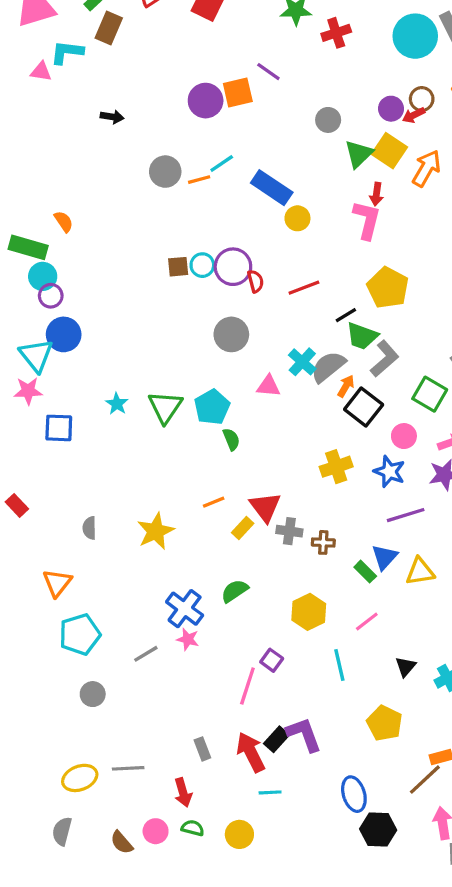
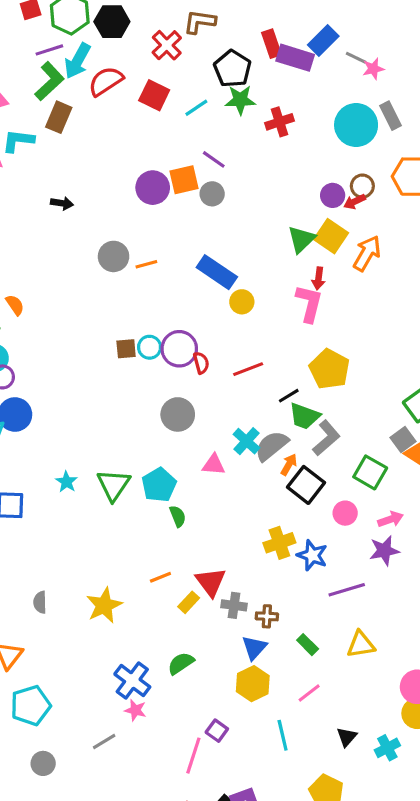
gray circle: (328, 120) -> (212, 194), moved
cyan line: (222, 163) -> (196, 108), moved
blue star: (389, 472) -> (312, 555), moved
blue triangle: (385, 557) -> (254, 648), moved
gray line: (146, 654) -> (104, 742), moved

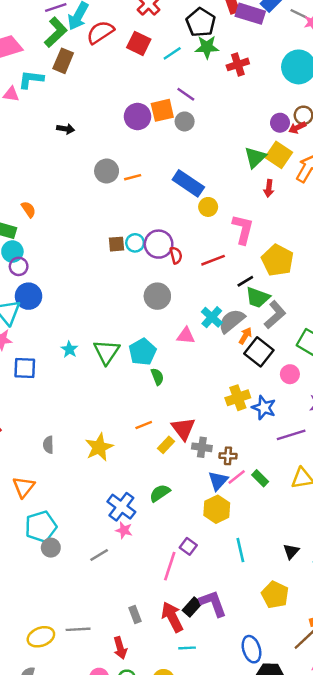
pink L-shape: (309, 303) -> (243, 229), moved
pink line: (309, 693) -> (237, 477), moved
gray circle: (43, 763) -> (51, 548), moved

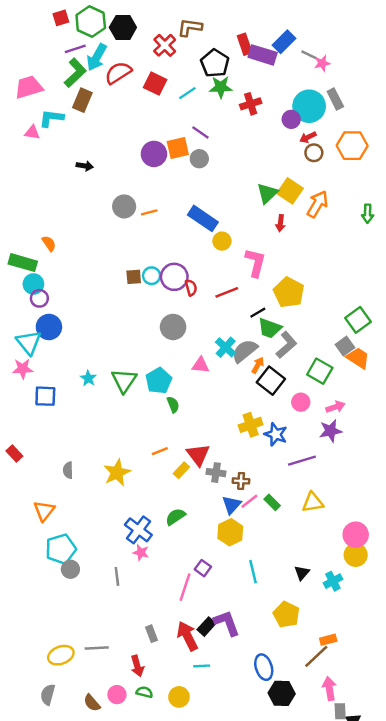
purple circle: (280, 123) -> (291, 119), moved
red arrow: (297, 128) -> (308, 137), moved
gray line: (99, 555) -> (117, 576), turned -66

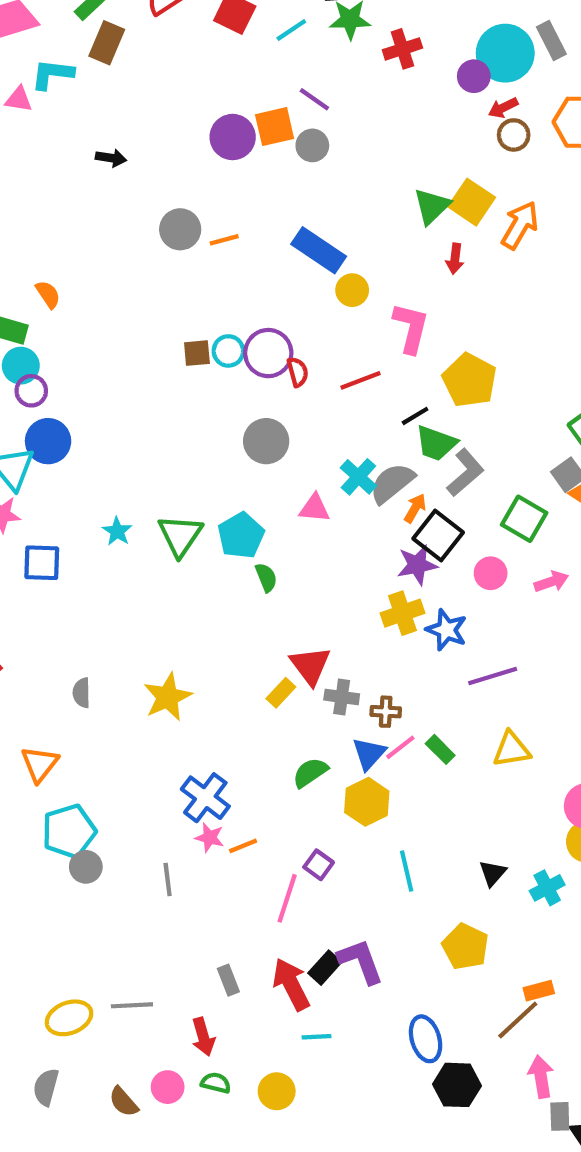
purple star: (331, 431) -> (417, 565), moved
orange line: (160, 451) -> (243, 846), moved
green semicircle: (175, 517) -> (310, 772), moved

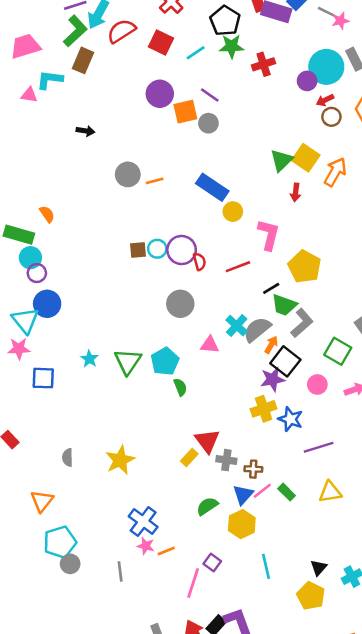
purple circle: (233, 137) -> (160, 94), moved
yellow pentagon: (465, 947) -> (311, 596), moved

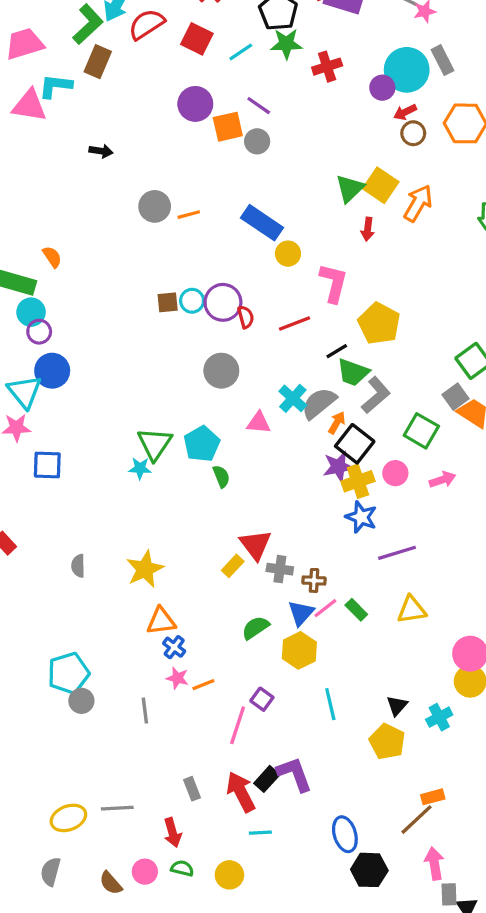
pink triangle: (29, 95) -> (29, 106), size x1.6
cyan star: (89, 359) -> (140, 468), moved, turned -30
yellow cross: (264, 409) -> (358, 481), moved
orange triangle: (42, 501) -> (161, 621), moved, turned 45
blue cross: (143, 522) -> (174, 647), size x0.6

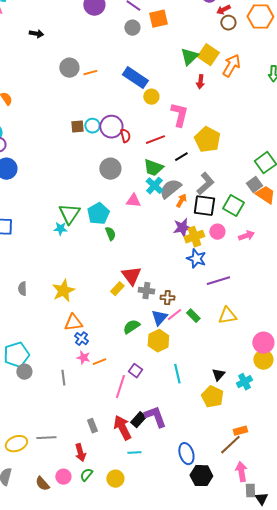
orange square: (228, 127) -> (158, 19), moved
green trapezoid: (353, 372) -> (153, 168), moved
black square: (355, 444) -> (204, 206), moved, turned -30
green semicircle: (182, 868) -> (86, 475), turned -64

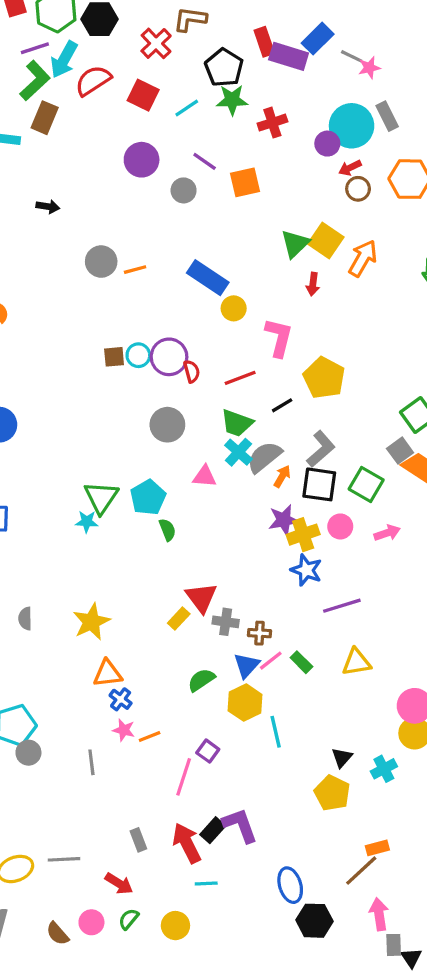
gray circle: (132, 28) -> (184, 190), moved
cyan line: (177, 374) -> (276, 732), moved
red arrow: (80, 453) -> (119, 884), turned -42

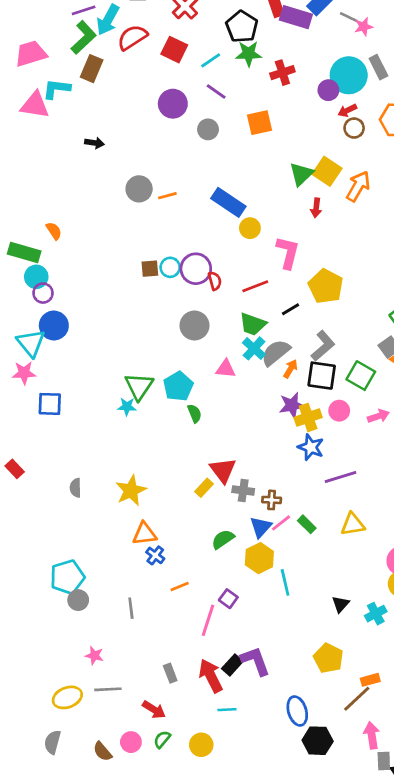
purple line: (205, 161) -> (216, 92), moved
pink star: (124, 730) -> (94, 656), moved
yellow pentagon: (332, 793) -> (328, 658), moved

